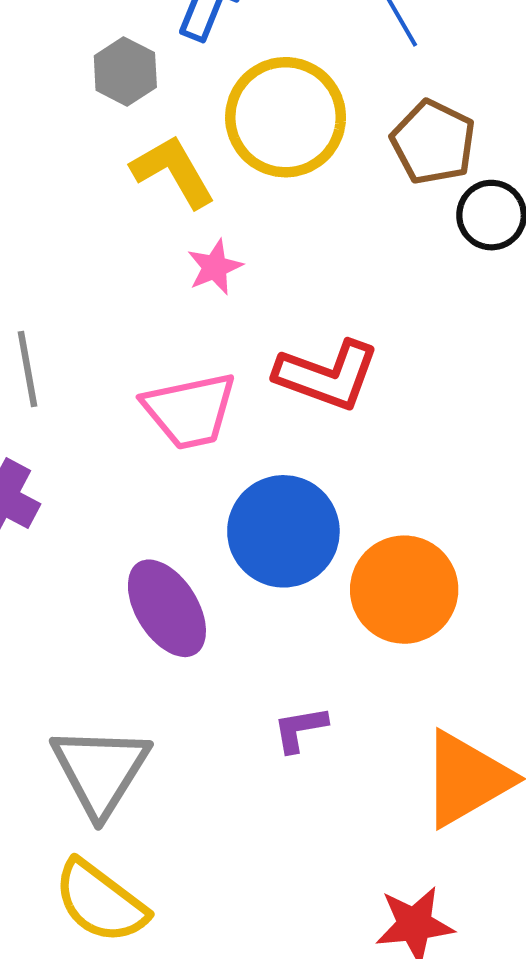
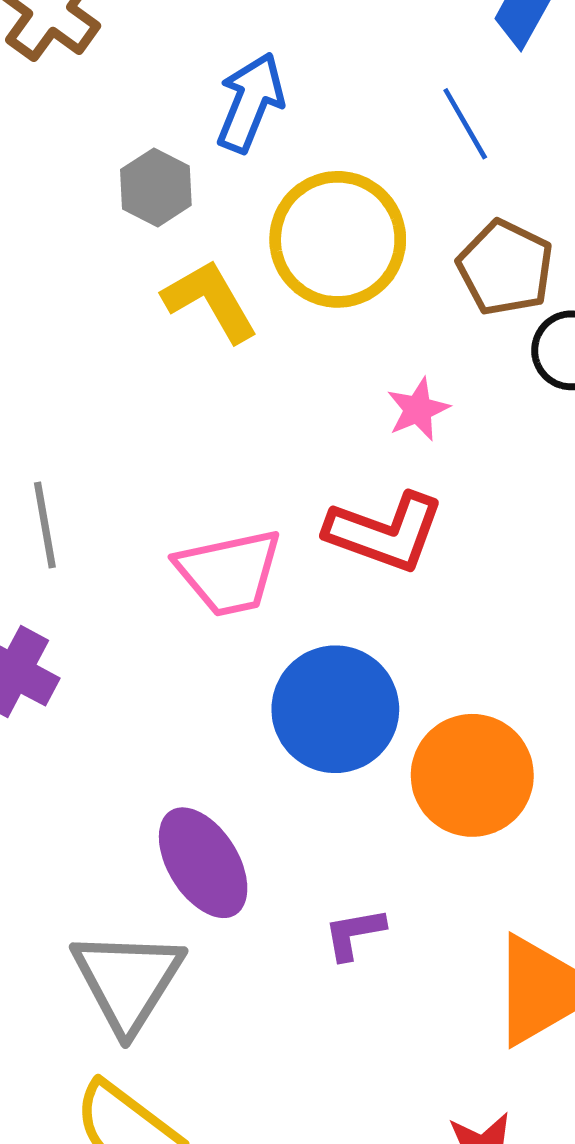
pink star: (215, 267) -> (418, 409), moved
purple ellipse: (167, 608) -> (203, 863), moved

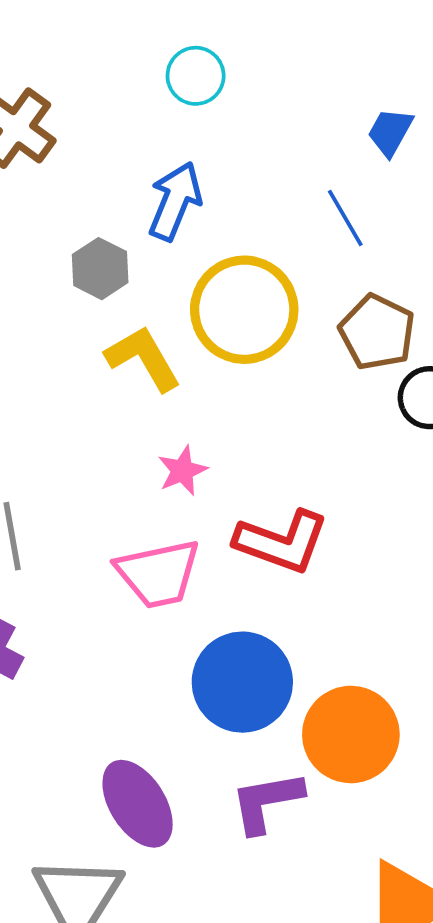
pink star: (418, 409) -> (182, 471), moved
purple L-shape: (354, 934) -> (267, 802), moved, size x1.5

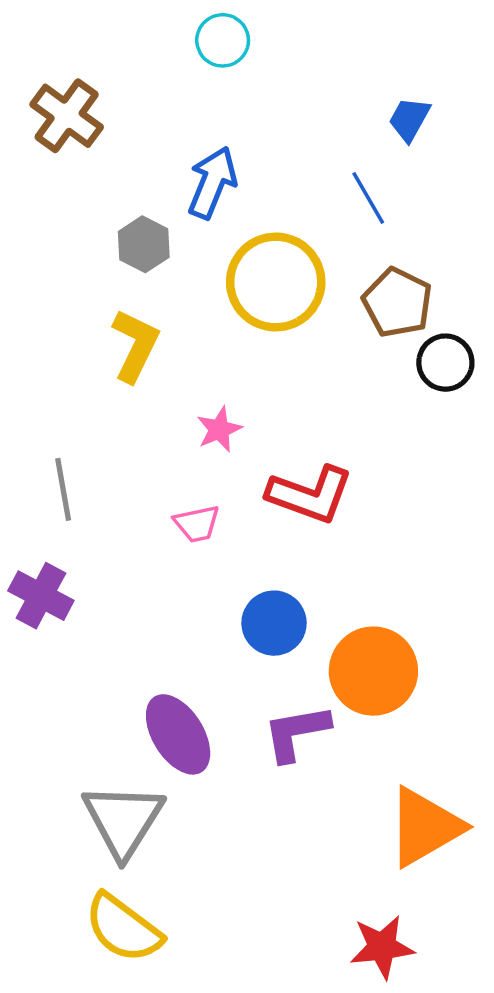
cyan circle: (196, 76) -> (223, 40), moved
yellow L-shape: (143, 358) -> (135, 345), moved, turned 56
pink trapezoid: (158, 574) -> (197, 524), size x0.6
blue circle: (242, 682) -> (274, 623), size x0.7

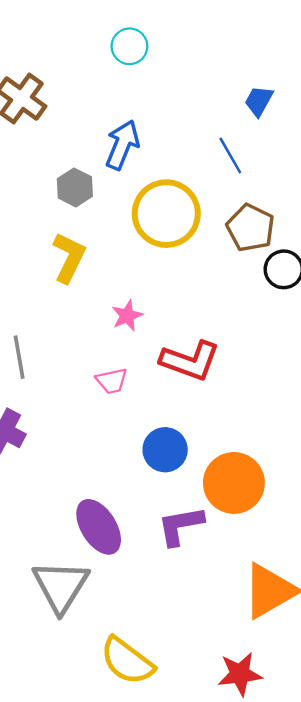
yellow semicircle: (123, 928) -> (127, 661), moved

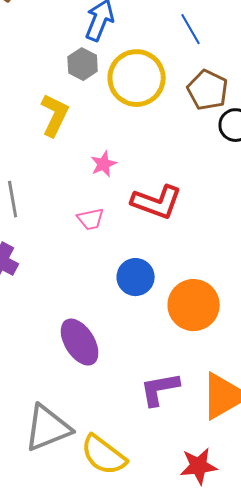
gray hexagon: (75, 187) -> (83, 64), moved
purple L-shape: (180, 526) -> (160, 389), moved
gray triangle: (61, 586) -> (48, 428), moved, turned 36

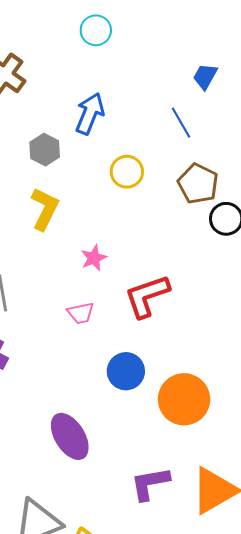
gray hexagon: (83, 64) -> (45, 150), moved
yellow circle: (137, 78) -> (127, 172), size x0.6
red L-shape: (157, 202) -> (147, 296), turned 141

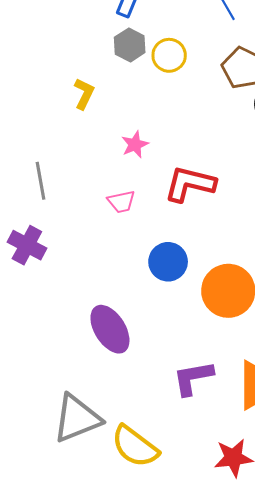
gray hexagon: (45, 150) -> (130, 45), moved
yellow L-shape: (45, 209) -> (84, 94), size x0.7
red L-shape: (147, 296) -> (190, 184), turned 33

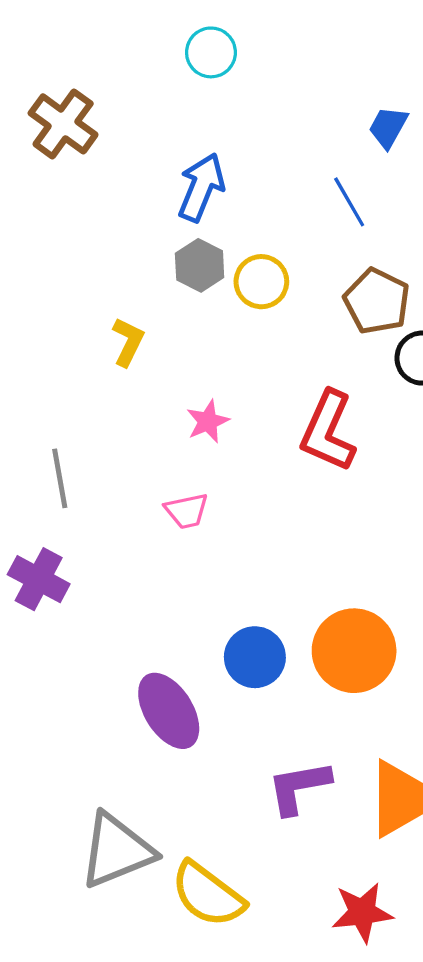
red L-shape: (190, 184) -> (328, 431), moved, turned -80
blue circle: (168, 262) -> (255, 657), moved

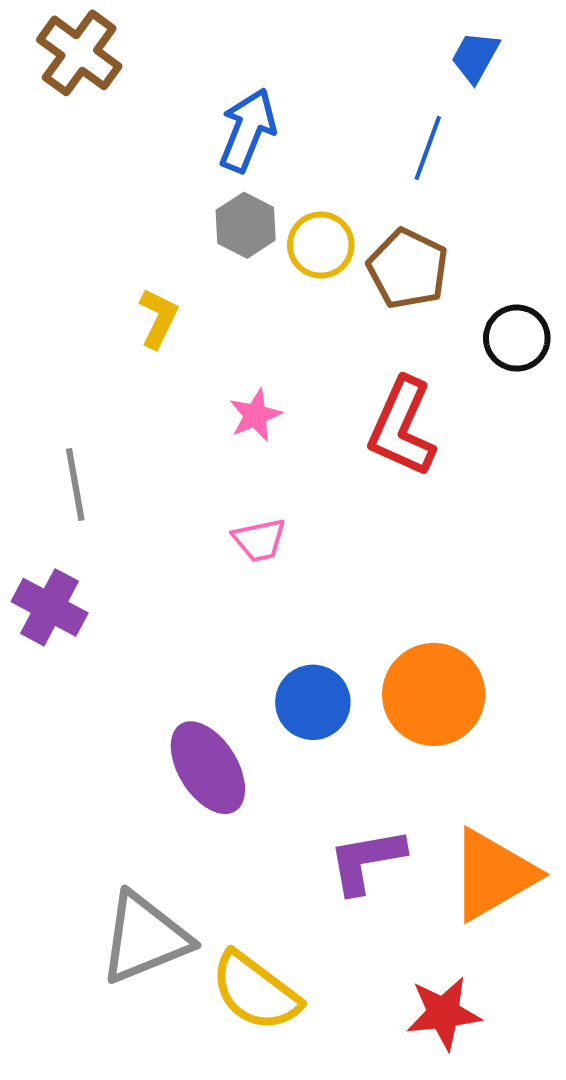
blue line: (349, 202) -> (428, 148), turned 50
brown pentagon: (377, 301) -> (408, 269), moved
pink trapezoid: (187, 511) -> (259, 540), moved

